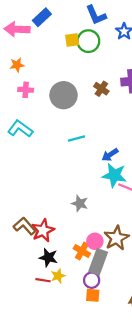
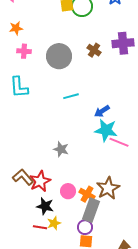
cyan L-shape: (20, 129) -> (19, 87), turned -130
gray star: (80, 203) -> (61, 149), moved
pink circle: (95, 241) -> (68, 191), moved
orange cross: (82, 251) -> (87, 194), moved

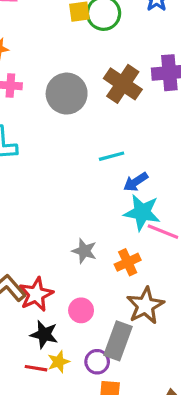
brown cross: (94, 50) -> (123, 84), size x1.6
cyan line: (71, 96) -> (112, 156), moved
gray star: (61, 149) -> (84, 251), moved
orange cross: (87, 194) -> (128, 262), moved, turned 35
purple circle: (85, 227) -> (97, 362), moved

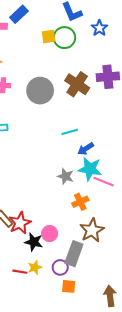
gray star: (84, 251) -> (66, 176), moved
black star: (44, 334) -> (34, 242), moved

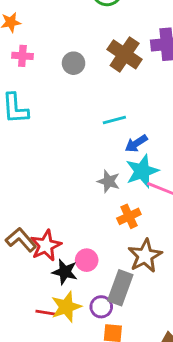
gray circle: (40, 91) -> (74, 63), size x0.6
cyan star: (90, 169) -> (142, 171), turned -30
yellow star: (35, 267) -> (66, 307), size x1.5

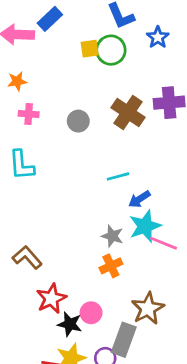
orange cross: (129, 216) -> (111, 266), moved
brown L-shape: (21, 240) -> (27, 257), moved

